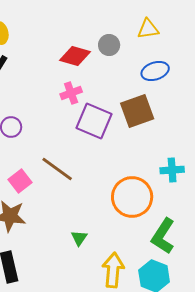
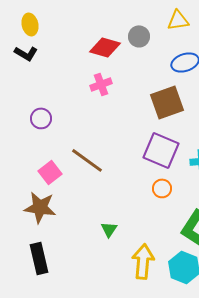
purple square: (94, 121) -> (161, 150), moved
orange circle: (132, 197) -> (162, 188), size x0.5

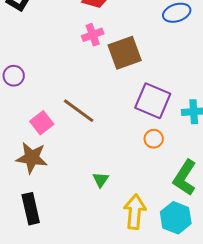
brown square: (167, 102) -> (125, 53), moved
purple circle: (41, 118) -> (14, 76), moved

